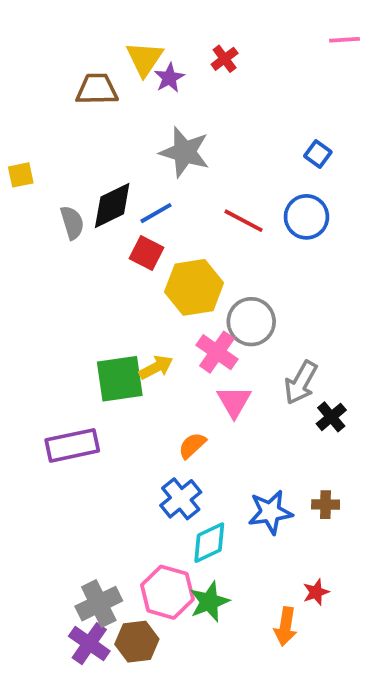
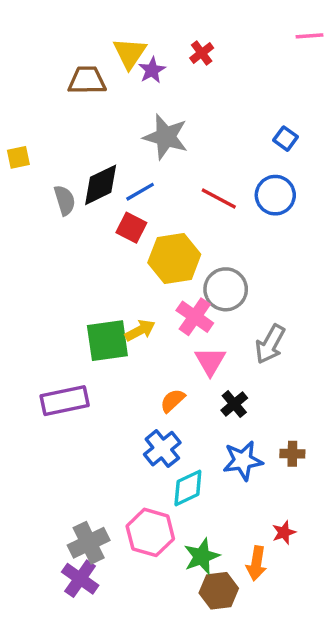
black cross: (331, 417) -> (234, 404), moved
green star: (209, 602) -> (202, 556), moved
brown hexagon: (137, 642) -> (219, 591), moved

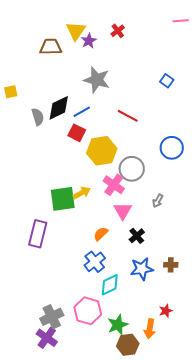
blue circle: (275, 195) -> (172, 148), moved
gray arrow: (270, 344) -> (158, 201), size x0.6
purple rectangle: (65, 401) -> (38, 234), turned -64

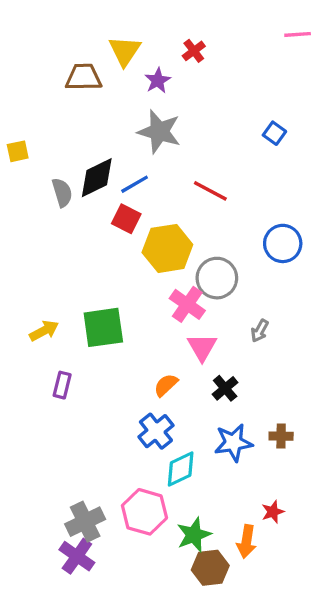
purple star: (89, 41) -> (158, 81), moved
yellow arrow: (82, 193) -> (44, 331), moved
purple rectangle: (38, 234) -> (62, 385), size x0.6

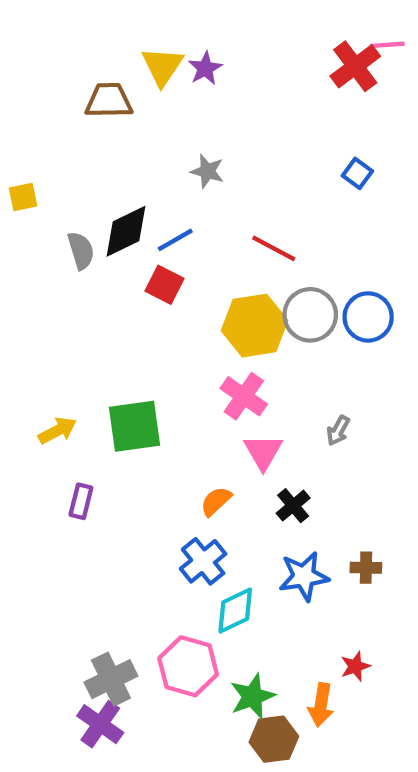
red cross: (194, 51) -> (355, 66), moved, size x1.6
purple star: (158, 81) -> (205, 68), moved
gray star: (159, 132) -> (207, 171), size x0.6
yellow hexagon: (167, 248) -> (255, 326), moved
gray circle: (217, 278) -> (310, 315), moved

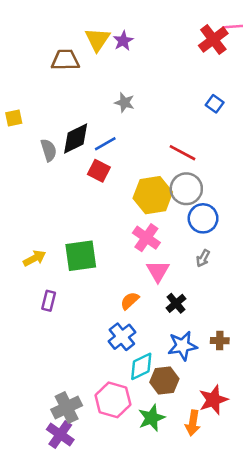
red line: (274, 248) -> (182, 153), moved
blue circle: (368, 317) -> (203, 218), moved
red star: (355, 666) -> (213, 400), size x1.6
brown hexagon: (274, 739) -> (164, 381), moved

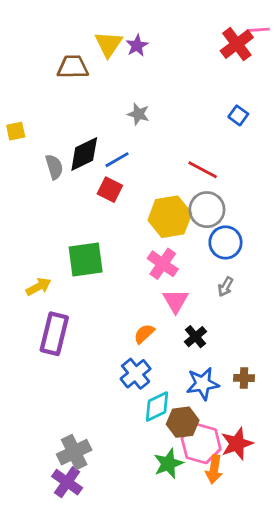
green square: (81, 256) -> (86, 260), moved
purple rectangle: (49, 301) -> (54, 334), size x1.8
pink hexagon: (113, 400) -> (201, 444), moved

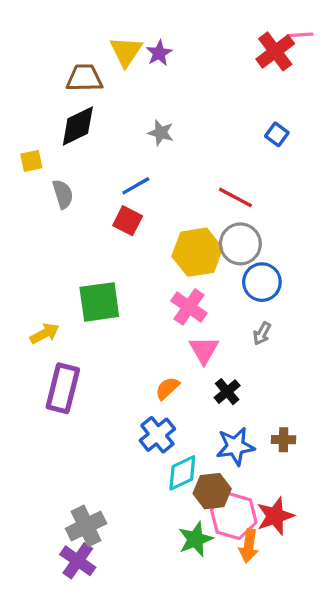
yellow square: (16, 131) -> (31, 161), moved
black diamond: (84, 154) -> (78, 126), moved

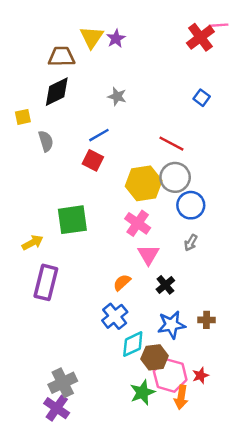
red star: (275, 516) -> (200, 375), size x0.6

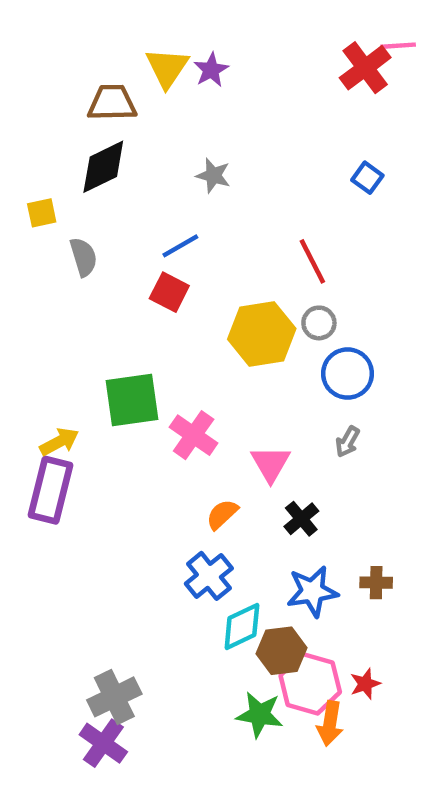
red line: (171, 144) -> (312, 261), turned 35
gray circle: (175, 177) -> (319, 323), size x0.6
pink cross: (138, 223) -> (194, 435), moved
purple rectangle: (46, 282) -> (51, 490), moved
green star: (142, 392) -> (260, 715), turned 30

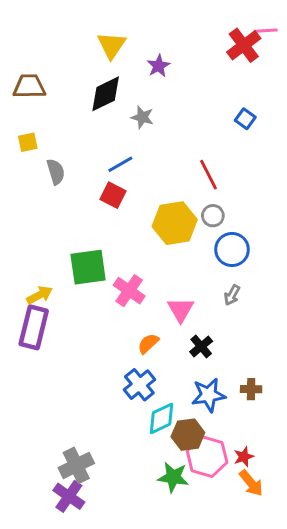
purple star: (211, 70) -> (159, 66), moved
brown trapezoid: (112, 103) -> (29, 86), moved
black diamond: (103, 167) -> (106, 94), moved
orange arrow: (330, 723) -> (251, 483), moved, turned -48

